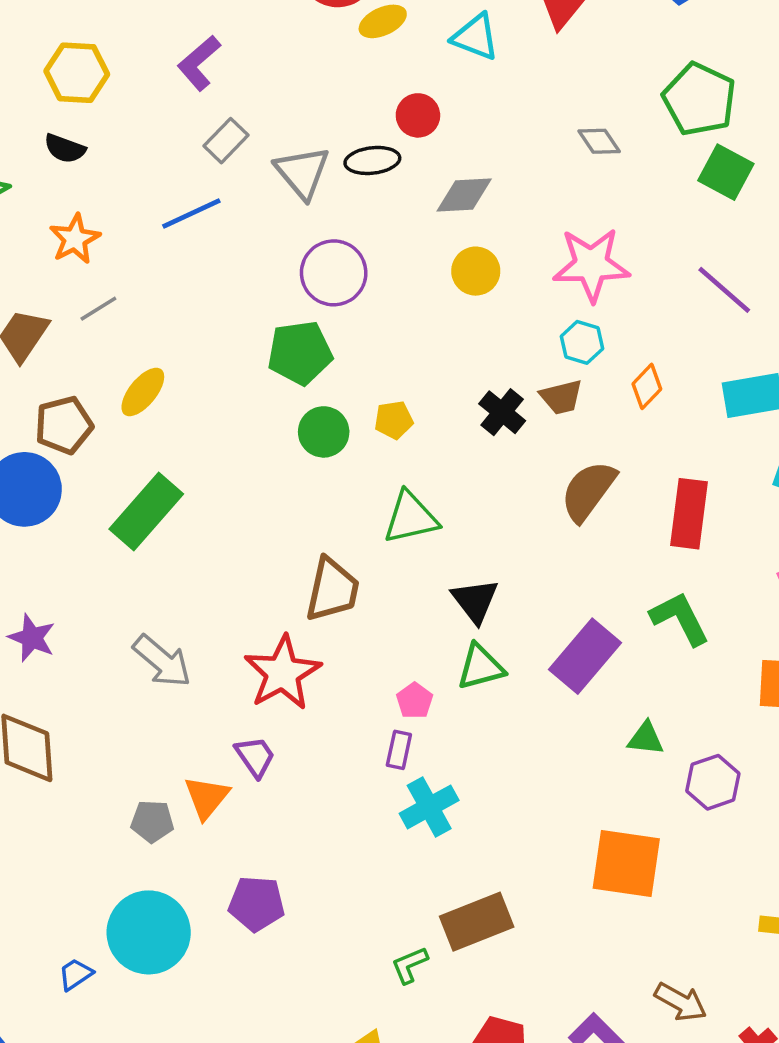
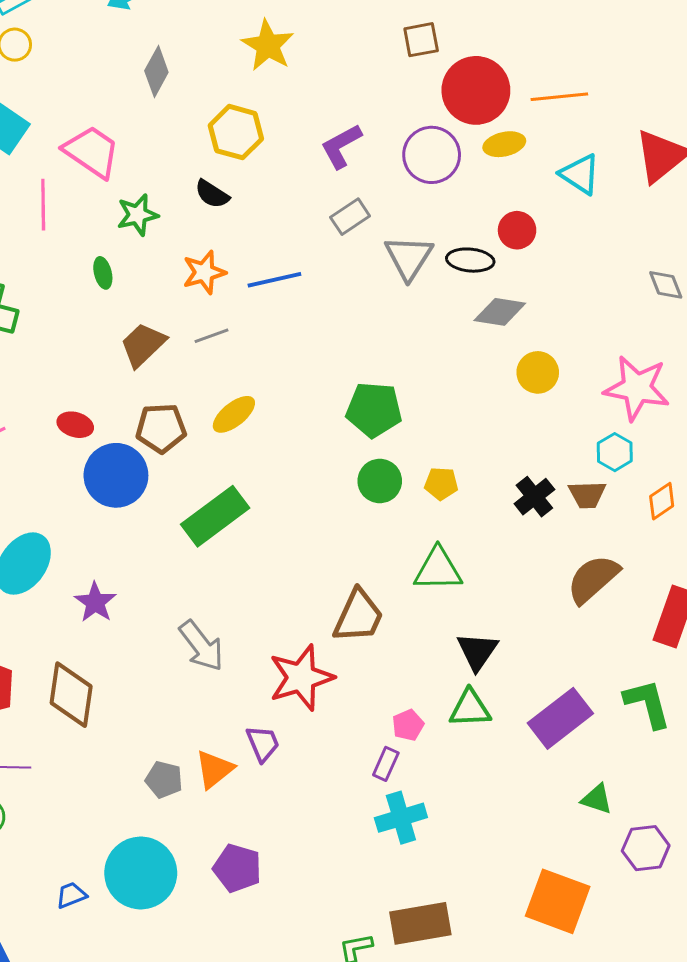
gray diamond: (464, 195) -> (500, 312), moved
blue line: (191, 214) -> (274, 280), moved
purple circle: (334, 273) -> (432, 155), moved

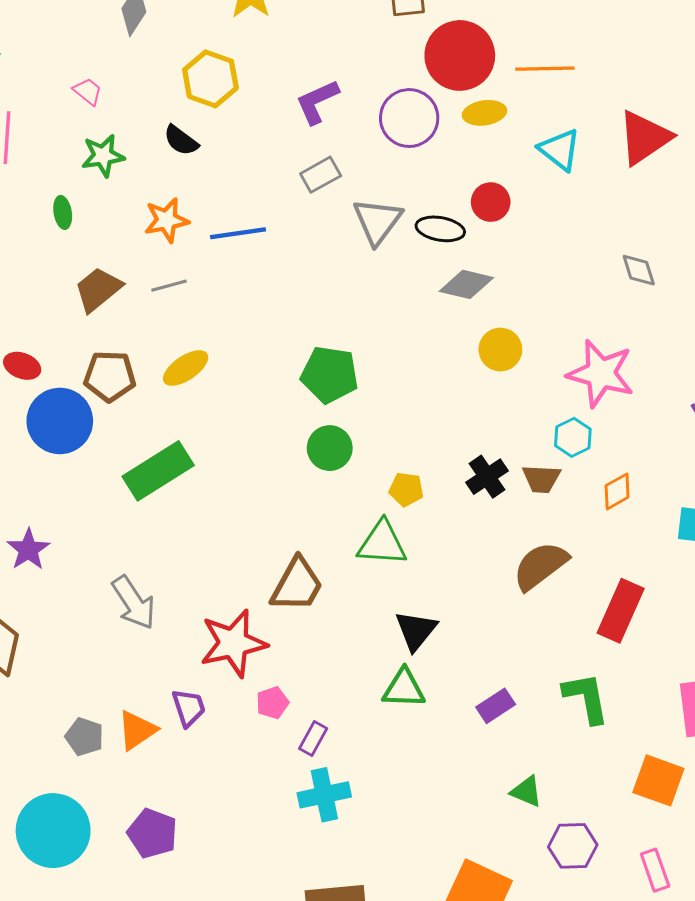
pink trapezoid: (92, 152) -> (88, 91), moved, size x0.5
yellow pentagon: (441, 484) -> (406, 489), moved
purple rectangle: (560, 718) -> (496, 706), size x0.6
pink pentagon: (408, 725) -> (272, 703), moved

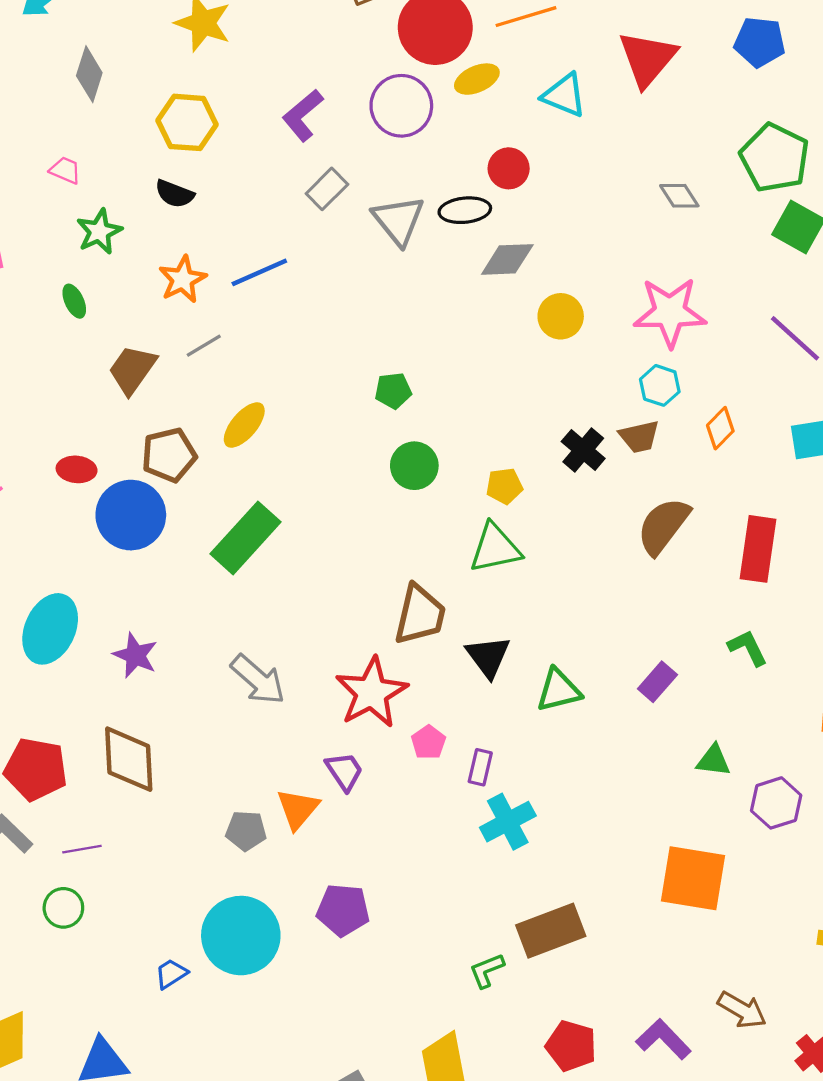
green pentagon: (330, 375) -> (393, 391), size x0.6
black triangle: (416, 630) -> (488, 657), moved
green L-shape: (586, 698) -> (748, 648), size x0.7

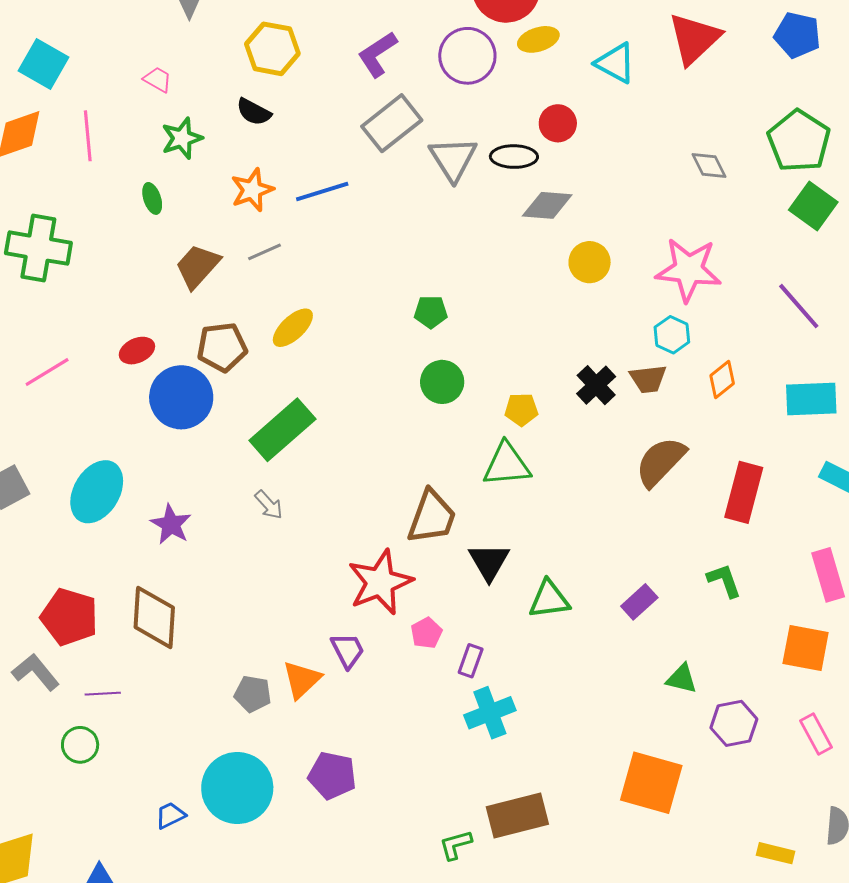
gray rectangle: (327, 189) -> (392, 123), size x1.5
red ellipse: (77, 469) -> (137, 351), turned -36
gray arrow: (258, 680) -> (269, 505), moved, size x0.6

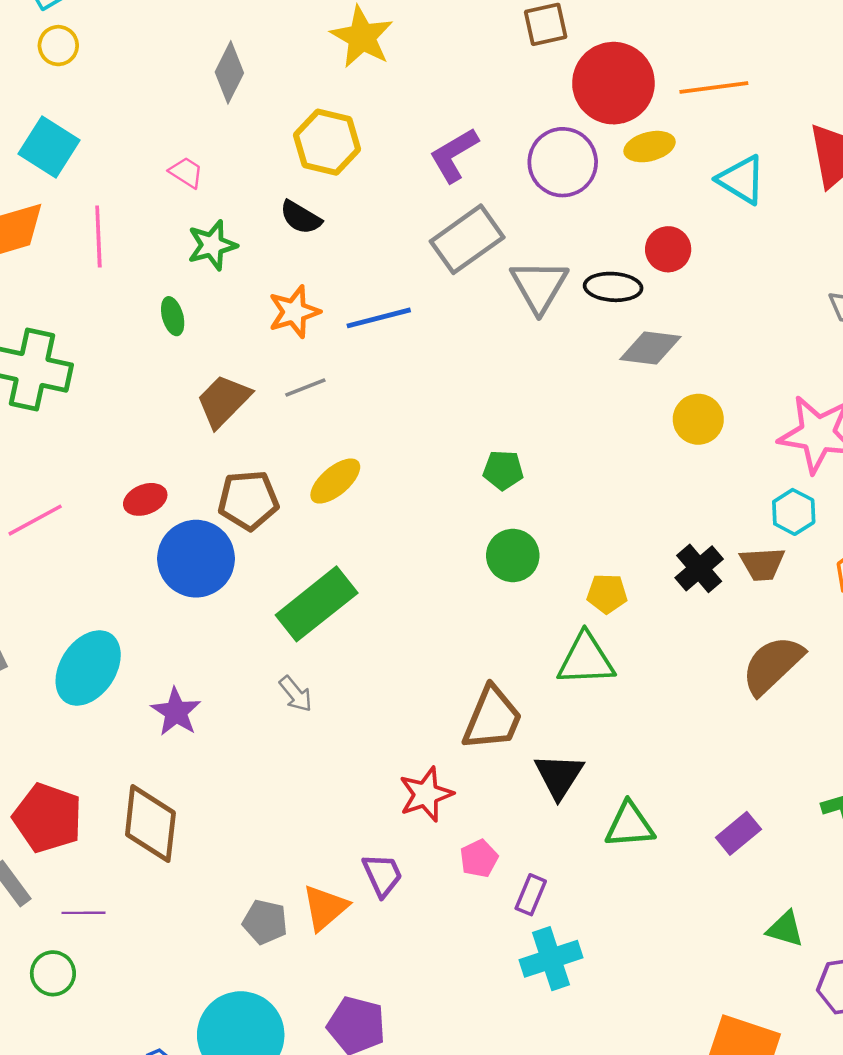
red star: (380, 582) -> (426, 794), size x0.7

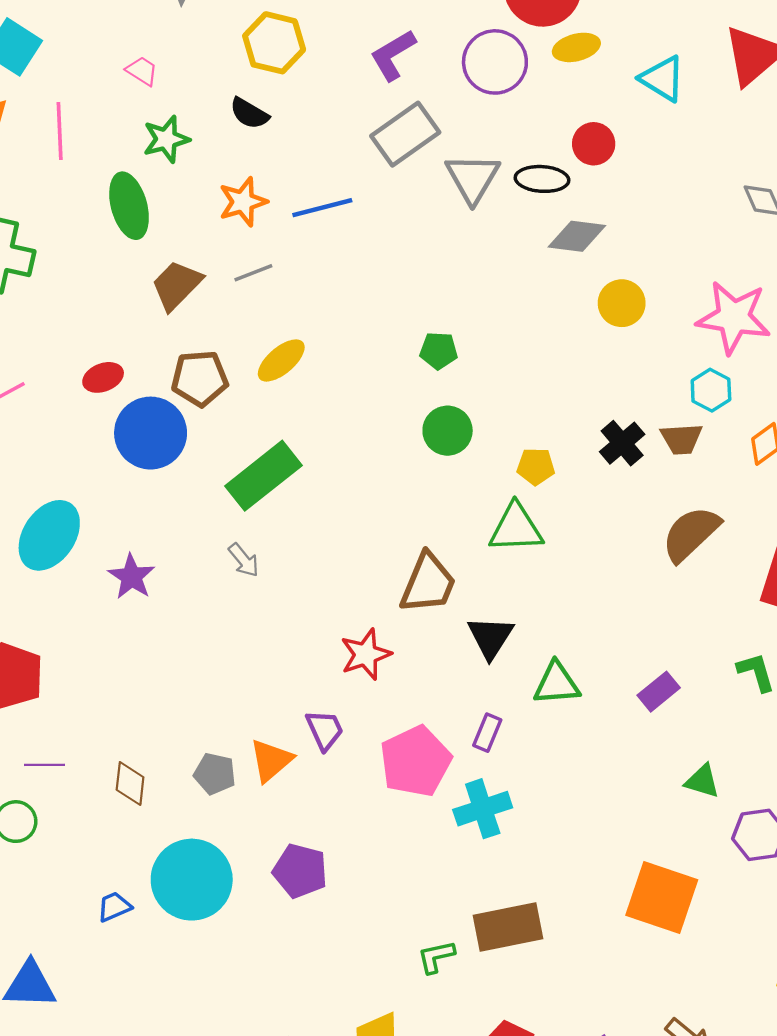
green ellipse: (173, 316) -> (129, 206), size x1.8
brown diamond: (150, 824) -> (130, 784), moved, size x0.6
pink pentagon: (479, 859) -> (415, 761), moved, size x2.0
purple rectangle: (531, 895) -> (487, 733), moved

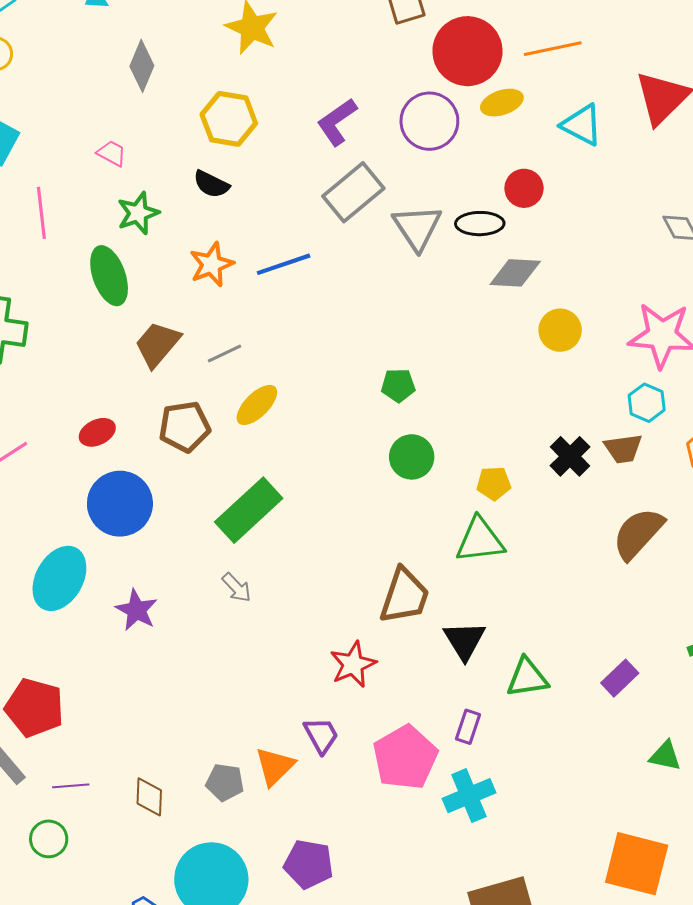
gray line: (253, 273) -> (224, 353), moved
blue circle: (151, 433) -> (120, 504), moved

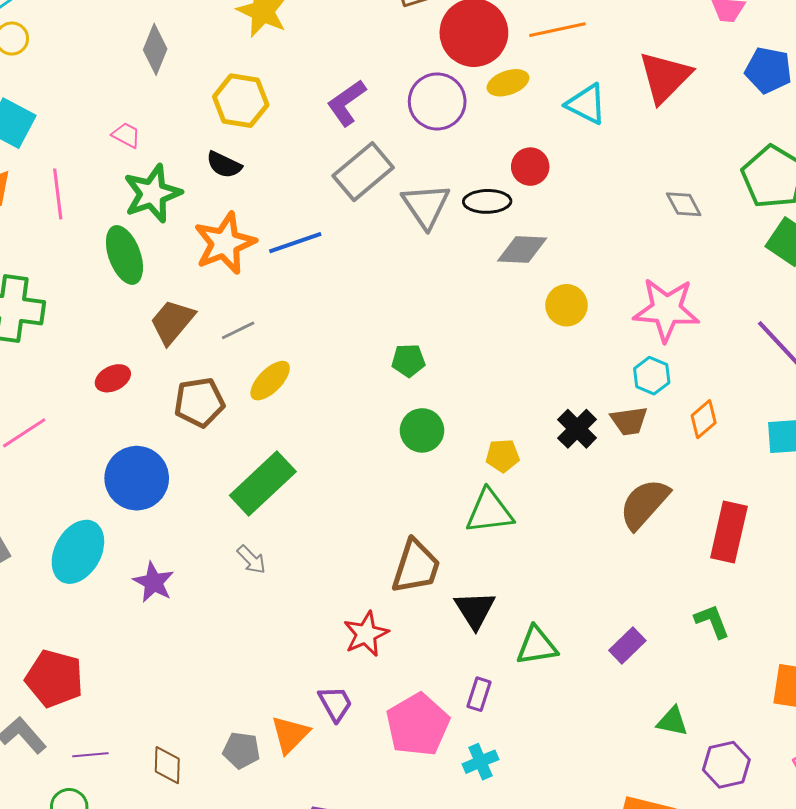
green star: (138, 213) -> (152, 194), size x1.4
orange star: (212, 264) -> (225, 243), size x1.4
red ellipse: (97, 432) -> (113, 378), moved
cyan cross: (469, 796) -> (480, 762), size x0.7

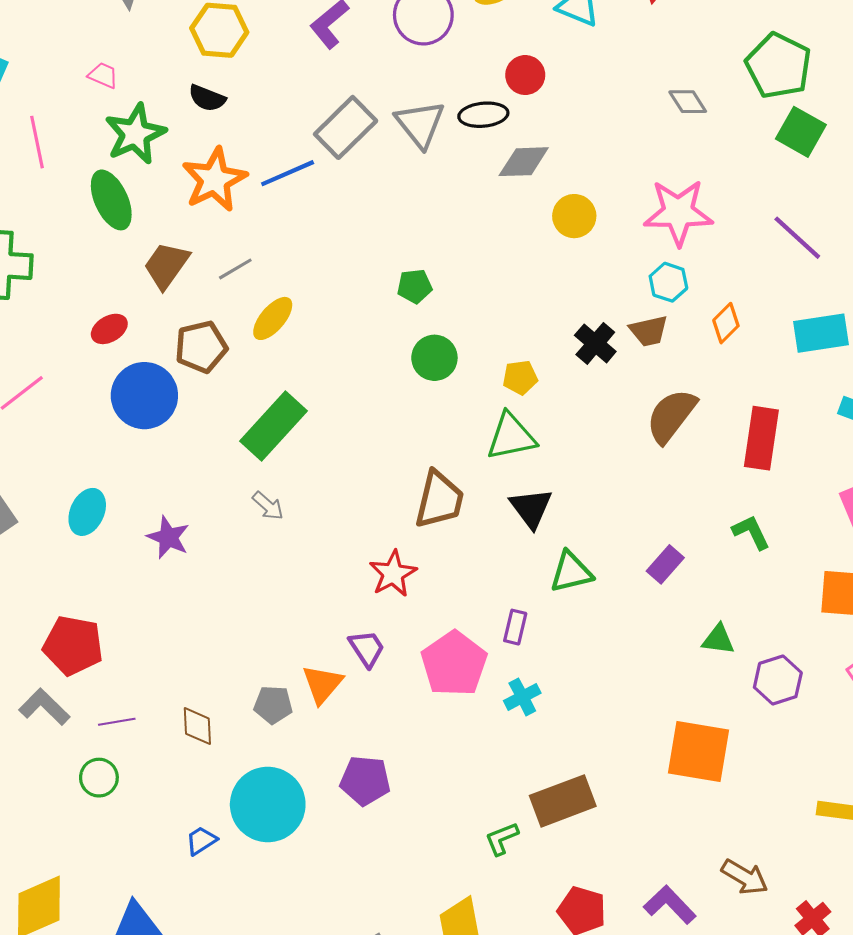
gray rectangle: (363, 172) -> (346, 127), moved
blue circle: (137, 478) -> (144, 396), moved
cyan ellipse: (78, 552) -> (87, 512), size x0.7
black triangle: (475, 610) -> (531, 508), moved

